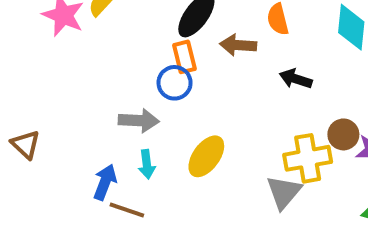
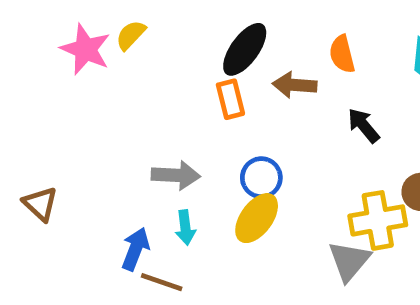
black arrow: (296, 79) -> (364, 125), turned 32
blue circle: (175, 83) -> (261, 178), moved

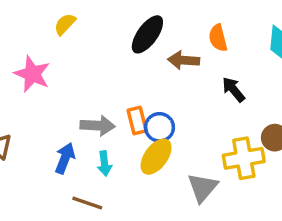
pink star: (86, 49) -> (32, 74), moved
orange rectangle: (230, 99) -> (137, 120), moved
blue arrow: (135, 249) -> (65, 158), moved
gray triangle: (349, 261) -> (203, 188), moved

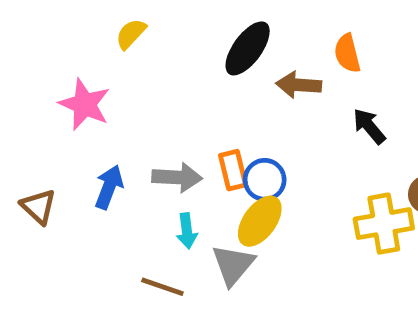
blue arrow: (65, 158) -> (109, 187), moved
gray triangle: (203, 188) -> (233, 265), moved

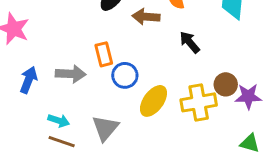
orange rectangle: (233, 170) -> (104, 54), moved
yellow ellipse: (260, 221) -> (153, 101), moved
cyan arrow: (187, 231) -> (59, 121), moved, turned -65

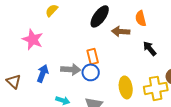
blue circle: (125, 75) -> (91, 72), moved
yellow ellipse: (153, 101) -> (126, 87), turned -45

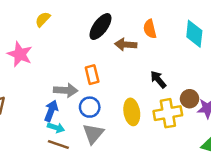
black arrow: (150, 48) -> (158, 79), moved
blue circle: (91, 72) -> (90, 107), moved
blue arrow: (43, 73) -> (51, 111), moved

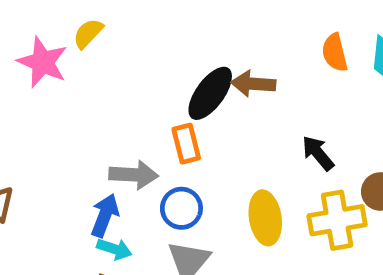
black ellipse: (100, 27) -> (210, 93), moved
orange semicircle: (150, 29) -> (335, 53), moved
pink star: (20, 54) -> (43, 62), moved

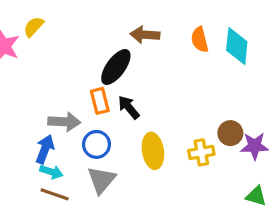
brown arrow: (253, 84) -> (145, 35), moved
black arrow: (318, 153) -> (129, 107), moved
yellow cross: (337, 220) -> (201, 152), size x0.7

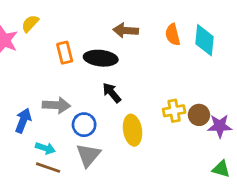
black ellipse: (116, 67) -> (101, 58), turned 60
orange rectangle: (100, 101) -> (65, 53), moved
blue arrow: (45, 149) -> (23, 120), moved
yellow cross: (201, 152) -> (174, 111), moved

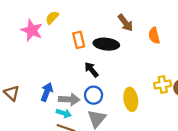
brown arrow: (126, 30) -> (125, 23), turned -132
orange semicircle: (173, 35) -> (154, 36), moved
black arrow: (112, 93) -> (91, 70), moved
gray arrow: (56, 105) -> (69, 99), moved

